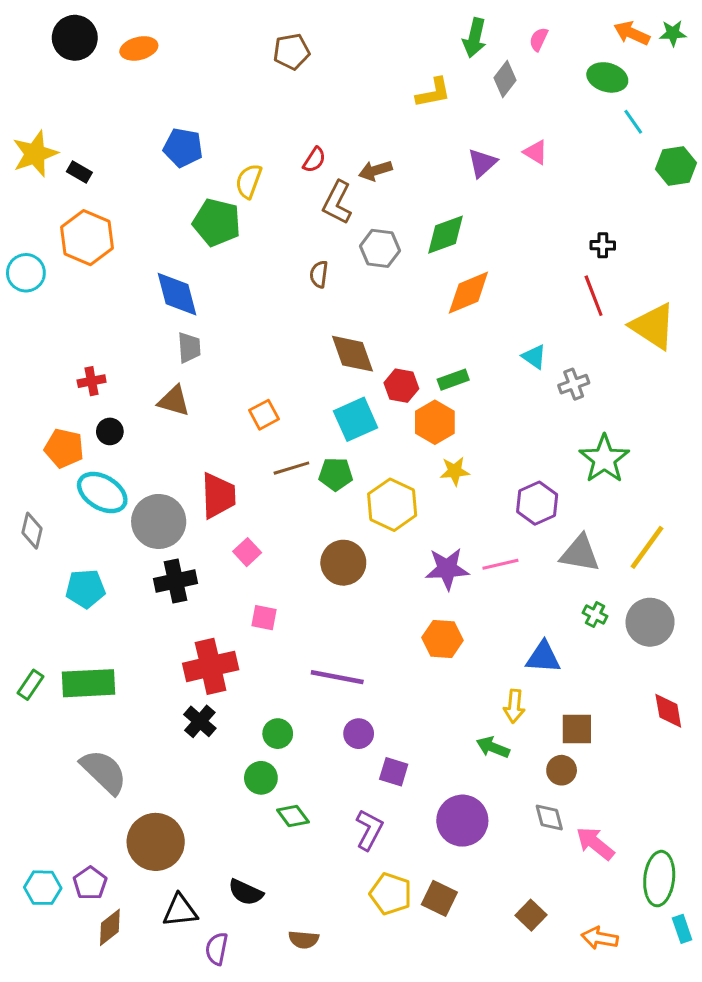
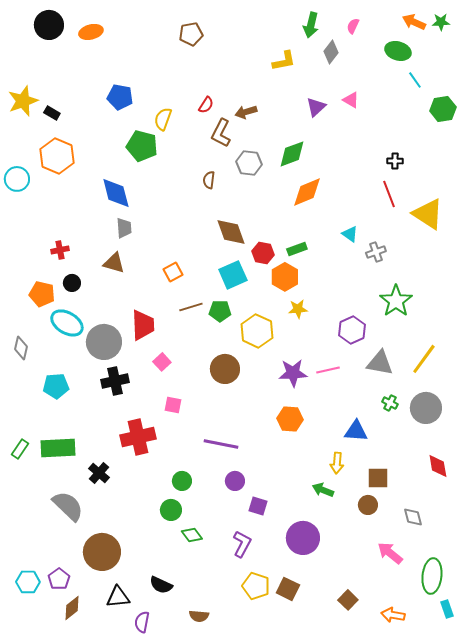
black cross: (200, 721) -> (99, 473), moved
gray diamond: (549, 818) -> (413, 517), moved

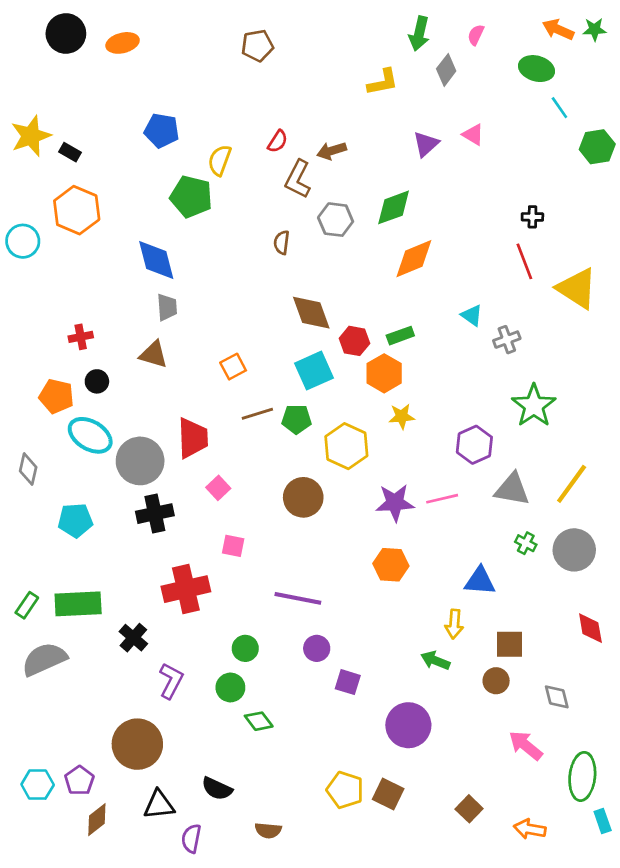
gray semicircle: (68, 506) -> (44, 659), moved, turned -68
purple L-shape: (242, 544) -> (171, 681), moved

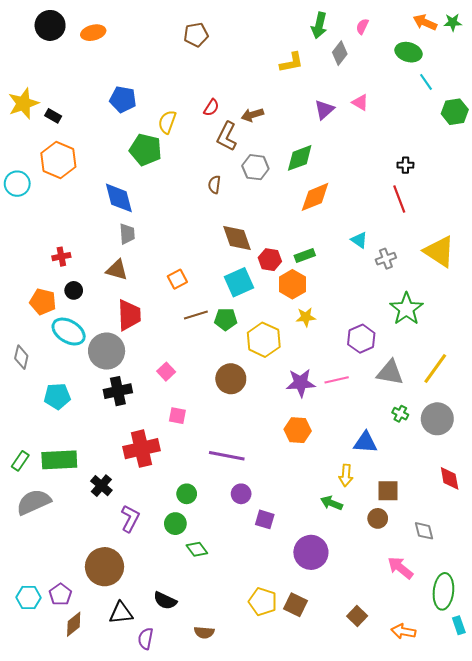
yellow triangle: (577, 288) -> (439, 251), moved
red trapezoid: (193, 438) -> (129, 315), moved

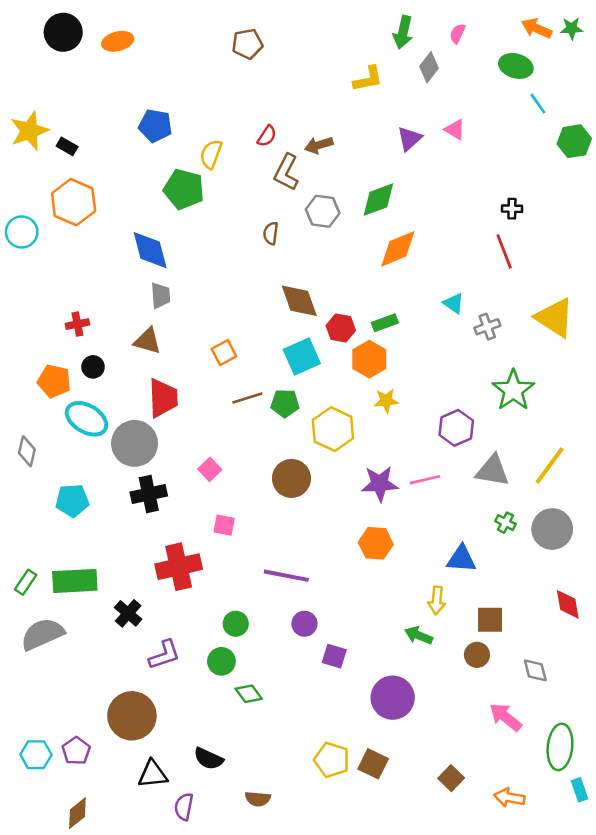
purple L-shape: (130, 518) -> (164, 655), turned 44
brown diamond: (74, 624) -> (77, 813), moved

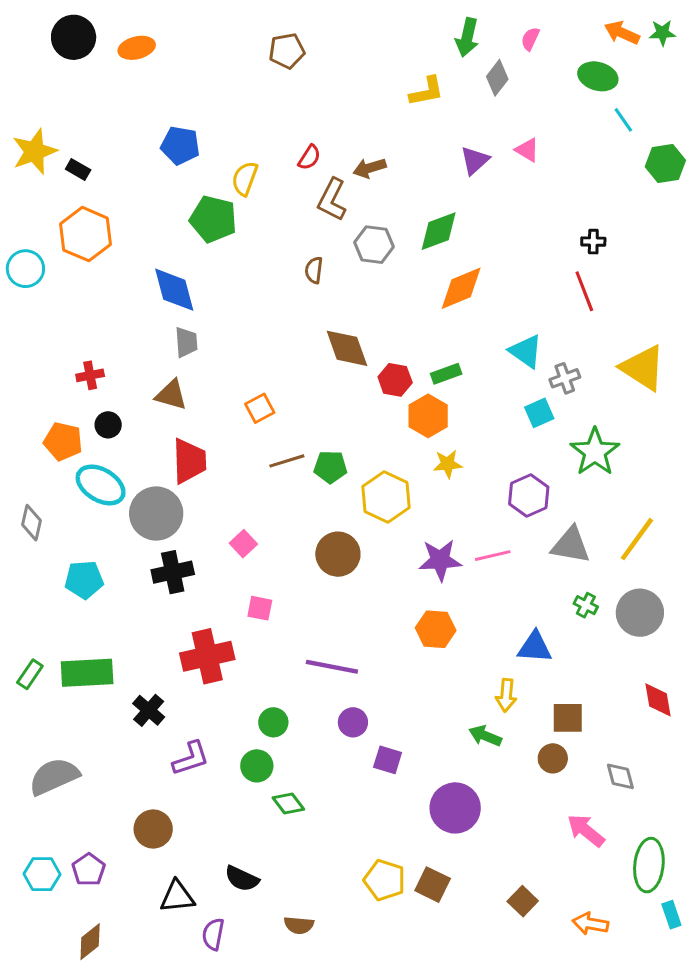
cyan triangle: (454, 303) -> (526, 351), size x1.4
cyan square: (302, 357) -> (539, 413), moved, size x0.7
gray semicircle: (42, 634) -> (54, 776), moved
brown circle: (132, 716) -> (153, 829), size x0.7

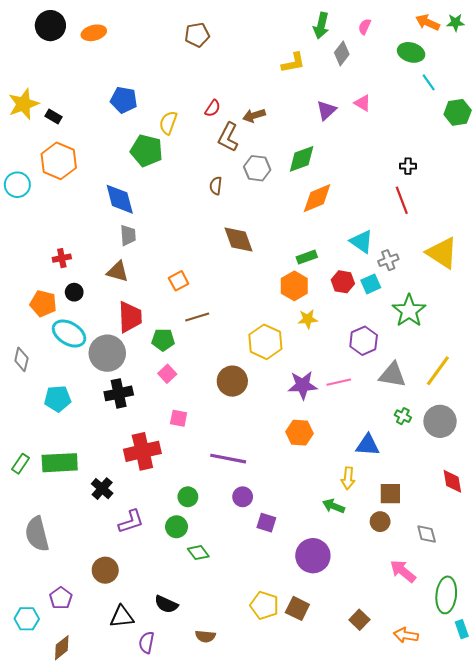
red hexagon: (395, 380) -> (343, 282), moved
green pentagon: (330, 467) -> (163, 340), moved
gray semicircle: (54, 776) -> (37, 534), turned -80
cyan hexagon: (42, 874) -> (27, 619), moved

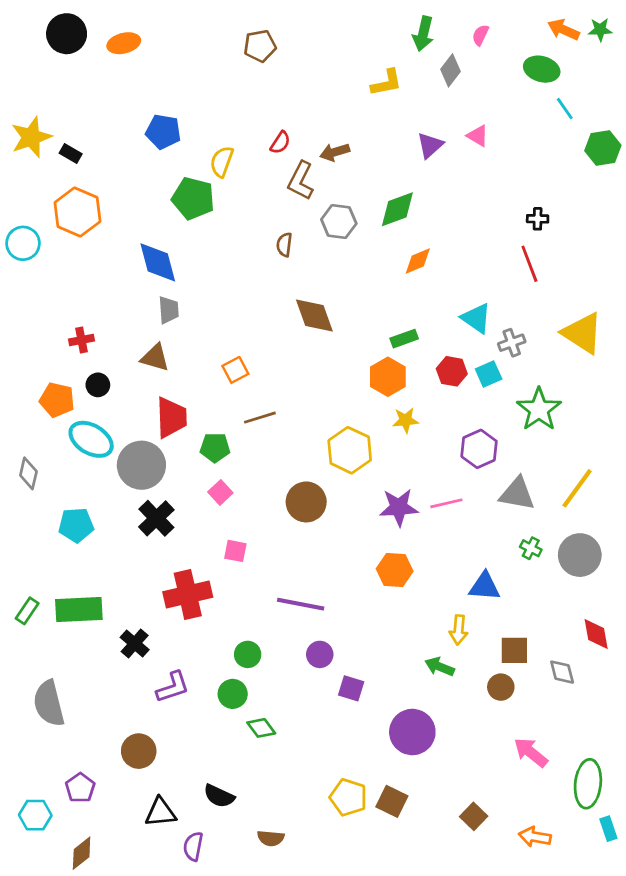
orange diamond: (317, 198) -> (418, 261), size x0.7
black cross: (119, 393) -> (156, 518), turned -32
gray diamond: (427, 534) -> (562, 672), moved

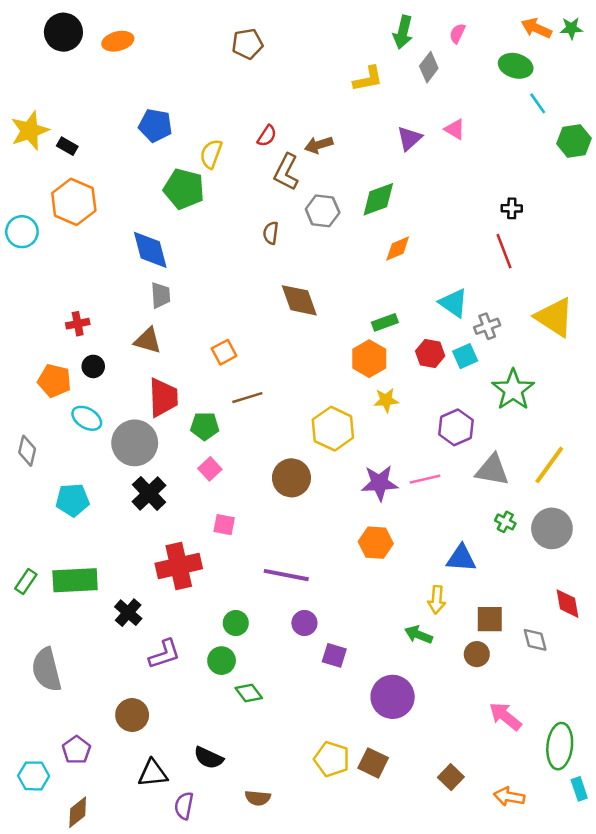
cyan ellipse: (91, 439) -> (87, 418), size x0.7

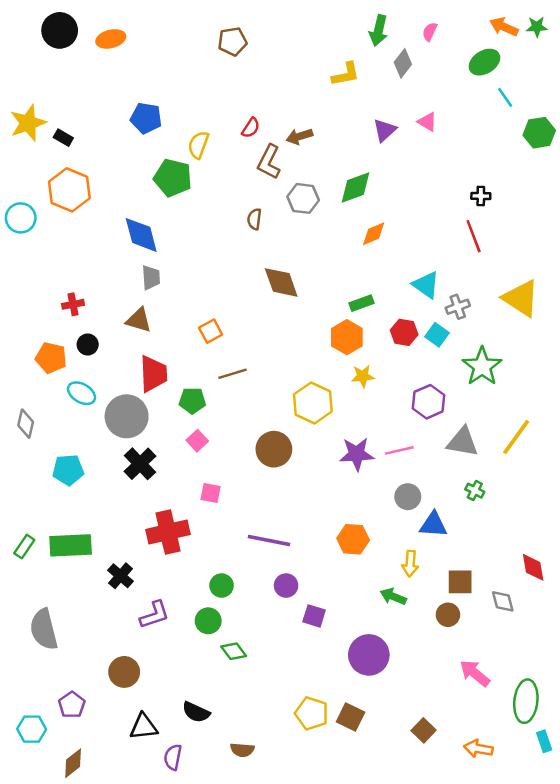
green ellipse: (516, 66) -> (484, 62), turned -48
cyan square: (465, 356) -> (437, 335), turned -30
gray circle: (552, 528) -> (408, 497), moved, size x0.7
orange hexagon: (376, 543) -> (353, 539), moved

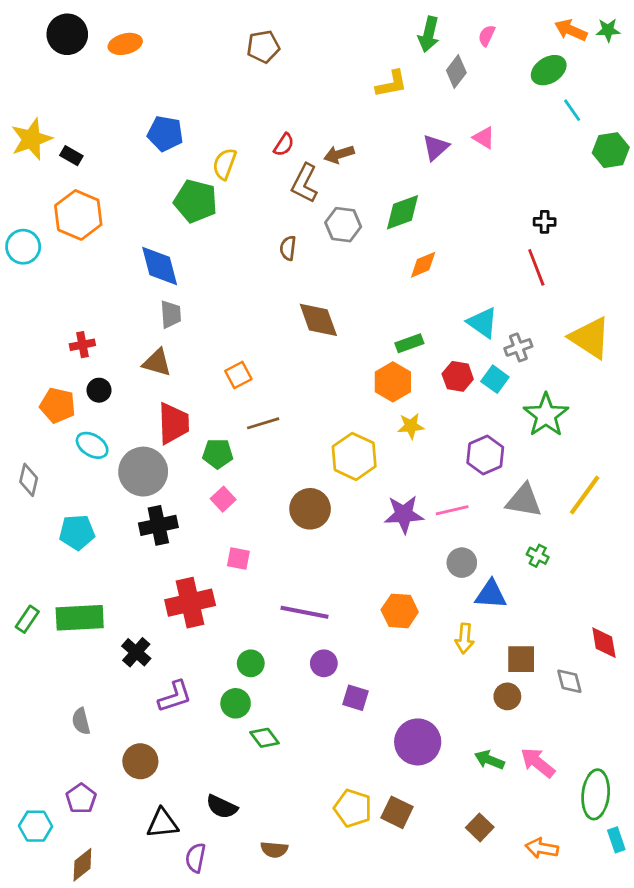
black cross: (140, 464) -> (158, 525), turned 32
green arrow: (393, 596) -> (489, 760), moved
gray semicircle: (44, 629) -> (81, 721), moved, size x0.6

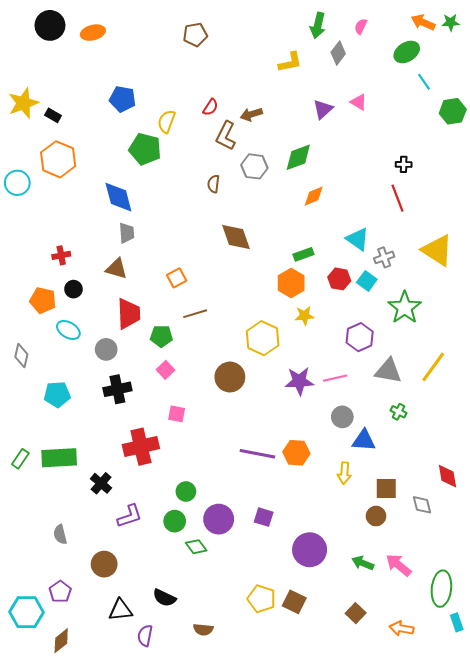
gray circle: (143, 472) -> (106, 349), size x0.6
purple line: (305, 612) -> (257, 454), moved
purple circle: (324, 663) -> (219, 519), moved, size x1.5
cyan hexagon: (36, 826) -> (26, 612), size x1.4

